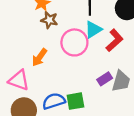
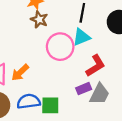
red L-shape: (114, 40) -> (95, 66), moved
orange arrow: (39, 57) -> (20, 73), moved

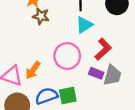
pink circle: (60, 47) -> (67, 56), moved
purple rectangle: (84, 89) -> (96, 73), turned 56

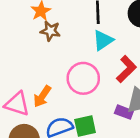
purple rectangle: (96, 73) -> (124, 112), moved

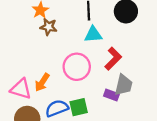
cyan triangle: (103, 40) -> (93, 34), turned 30

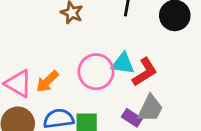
cyan triangle: (93, 34) -> (123, 64), moved

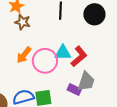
orange arrow: (47, 81) -> (24, 55), moved

